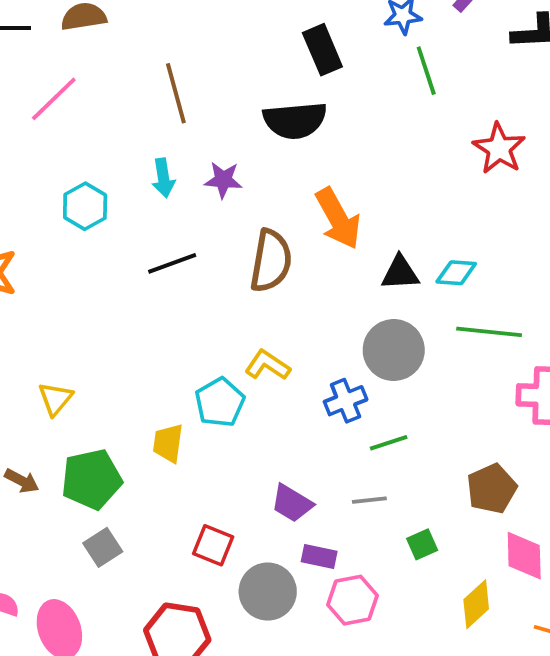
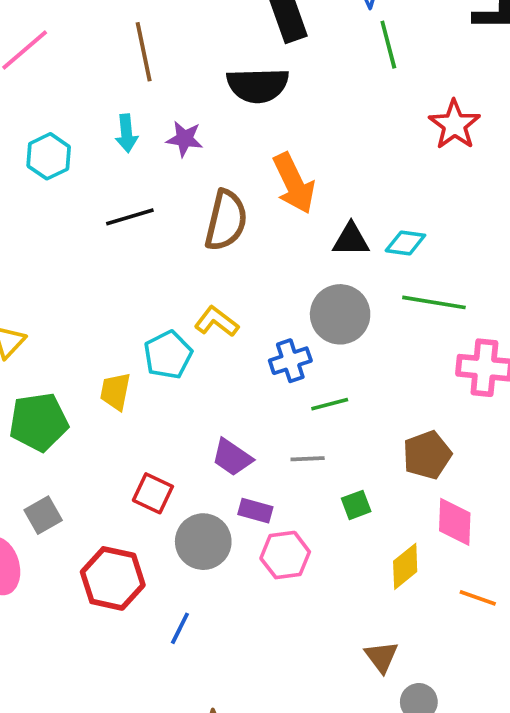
gray square: (103, 547) -> (43, 515), moved

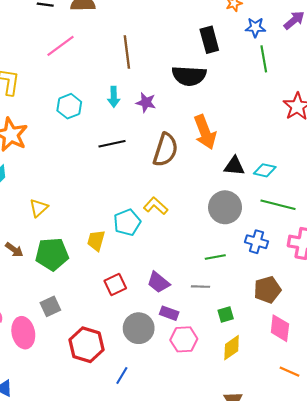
blue cross: (290, 361) -> (257, 242), moved, turned 30
red square: (153, 493) -> (115, 284), moved, turned 35
yellow diamond: (405, 566) -> (232, 348), moved

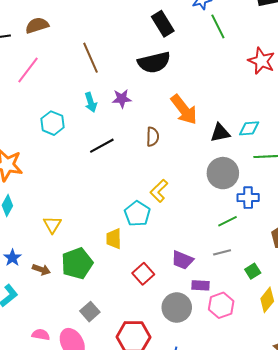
brown semicircle: (165, 150) -> (153, 137), size x0.6
yellow L-shape: (156, 206) -> (159, 191), turned -70
blue cross: (257, 242) -> (248, 198), moved

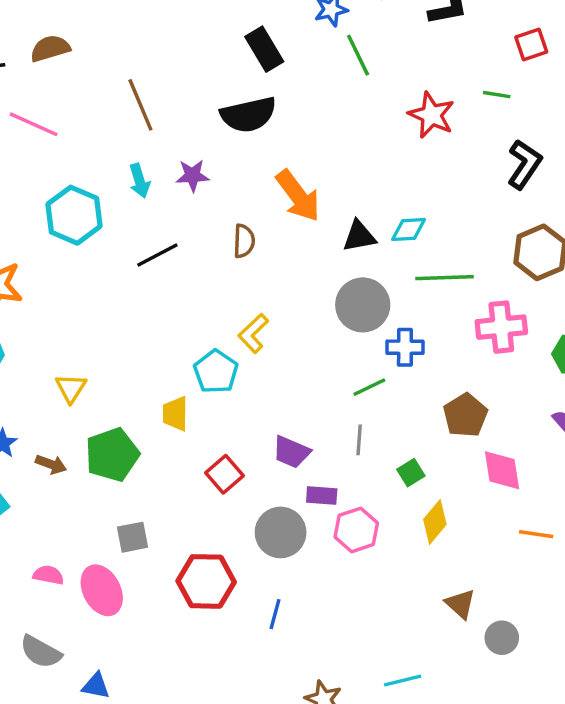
pink line: (28, 70) -> (34, 124), turned 76
cyan hexagon: (52, 123) -> (74, 215), size x1.4
gray line: (222, 252) -> (359, 440), turned -72
gray square: (90, 312) -> (133, 537), turned 30

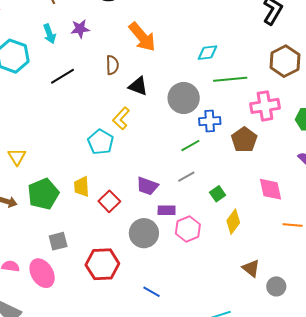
black triangle: (359, 236) -> (138, 86), moved, turned 35
yellow trapezoid: (175, 414) -> (82, 187), moved
brown pentagon: (465, 415) -> (244, 140), moved
gray line: (359, 440) -> (186, 177), turned 60
blue line: (275, 614) -> (151, 292), moved, turned -72

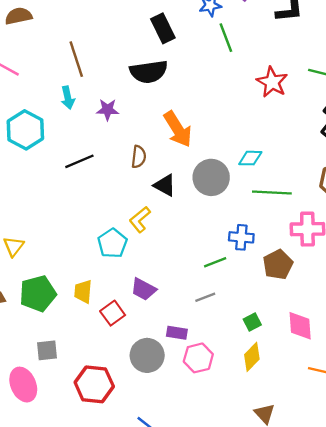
cyan arrow: (49, 34) -> (68, 98), moved
gray circle: (184, 98) -> (211, 177), moved
purple trapezoid: (147, 186) -> (144, 289), moved
green square: (218, 194) -> (252, 322), moved

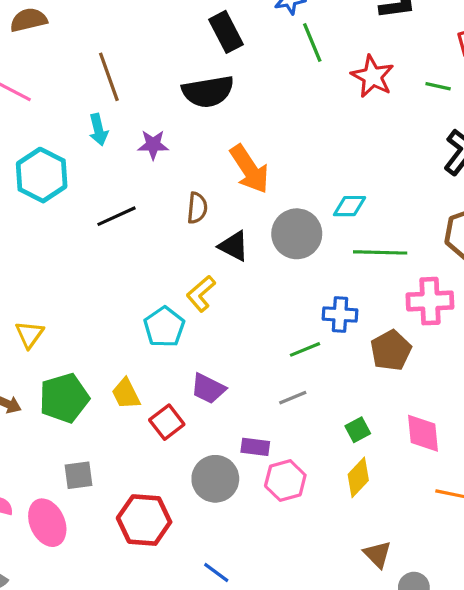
red star: (272, 82) -> (372, 76), moved
yellow trapezoid: (83, 292) -> (126, 394), turned -30

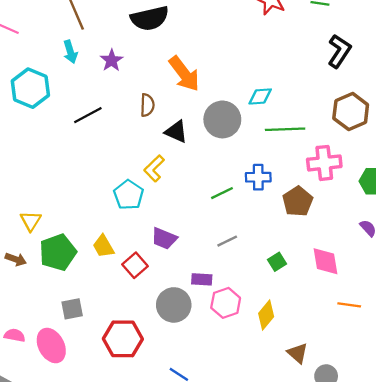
purple star: (153, 145) -> (112, 60), turned -30
yellow triangle: (30, 334) -> (31, 221), moved
green line: (305, 349) -> (222, 193), moved
yellow diamond: (358, 477) -> (266, 315), moved

